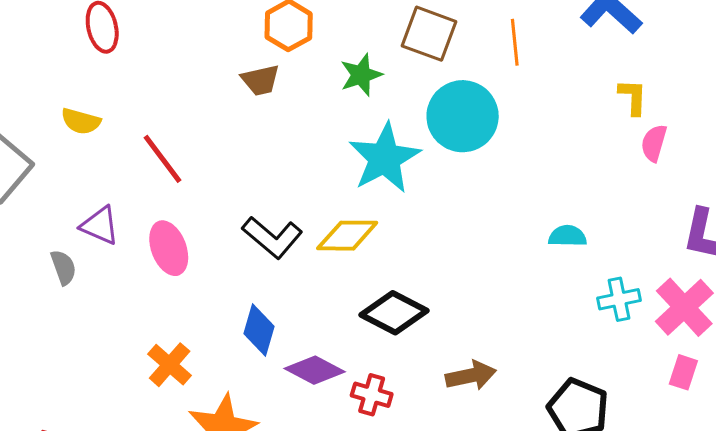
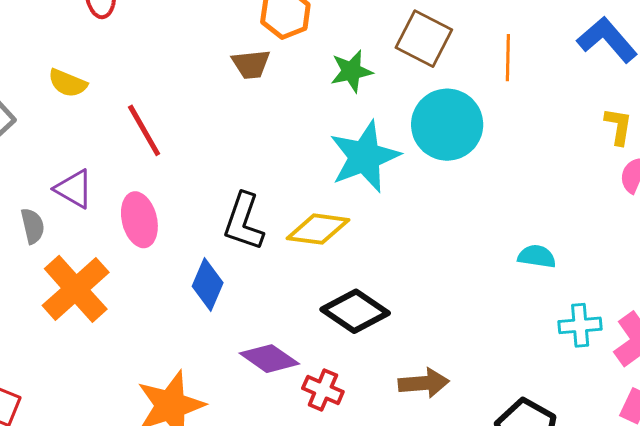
black L-shape: (272, 237) -> (244, 222), turned 62
blue diamond: (259, 330) -> (208, 284), moved
orange cross: (170, 365) -> (76, 289), moved, size x1.5

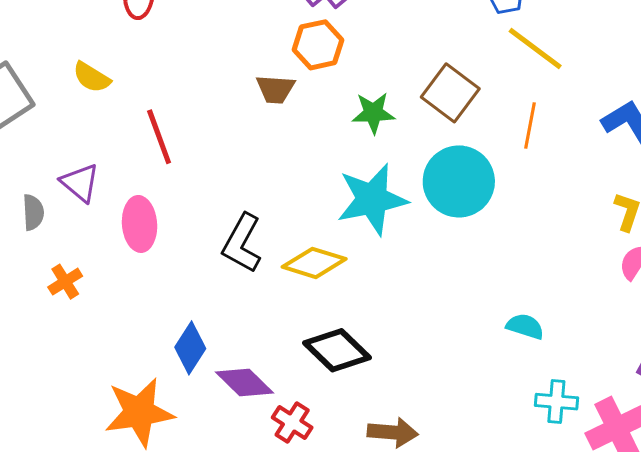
blue diamond: (208, 284) -> (190, 348), moved
orange cross: (76, 289) -> (65, 282), size x0.5

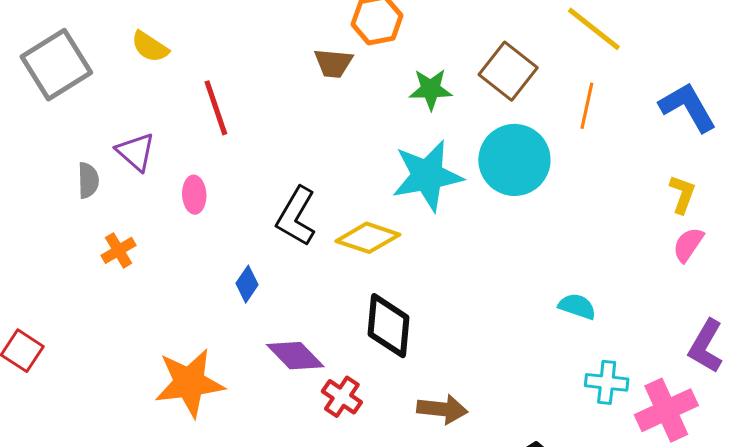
pink ellipse: (140, 224) -> (194, 195), size x0.7
blue diamond: (190, 348) -> (247, 284), moved, size x0.7
black diamond: (337, 350) -> (389, 326), turned 50

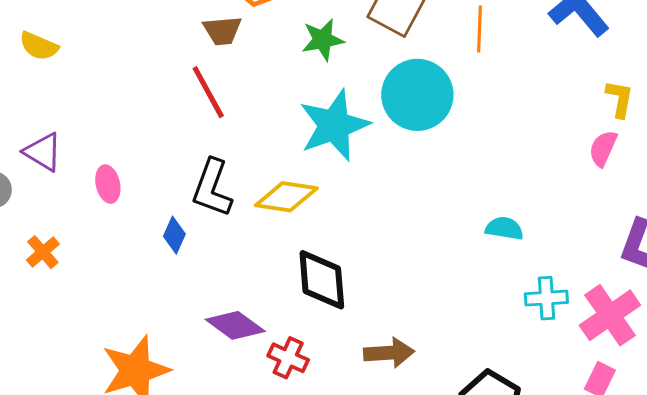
red line: (216, 108) -> (208, 92), moved
yellow L-shape: (682, 194) -> (620, 99), moved
blue diamond: (247, 284) -> (174, 235), moved

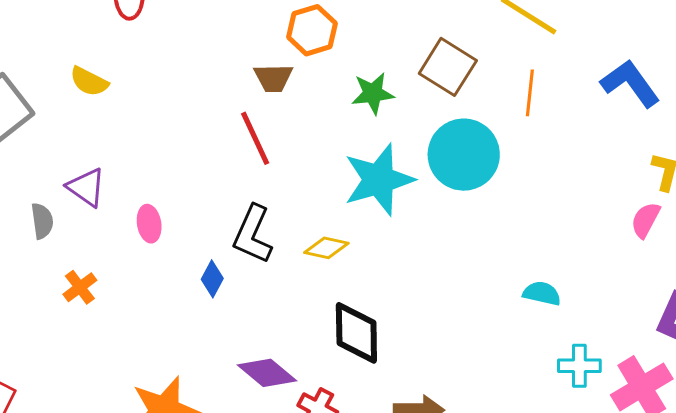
yellow diamond: (286, 197) -> (326, 248), size x0.7

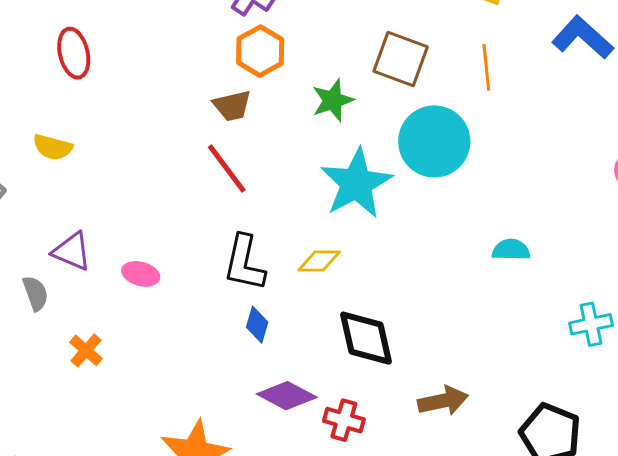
pink ellipse: (149, 224) -> (141, 274), turned -54
blue diamond: (212, 279) -> (257, 325), moved
cyan semicircle: (542, 293) -> (511, 250), moved

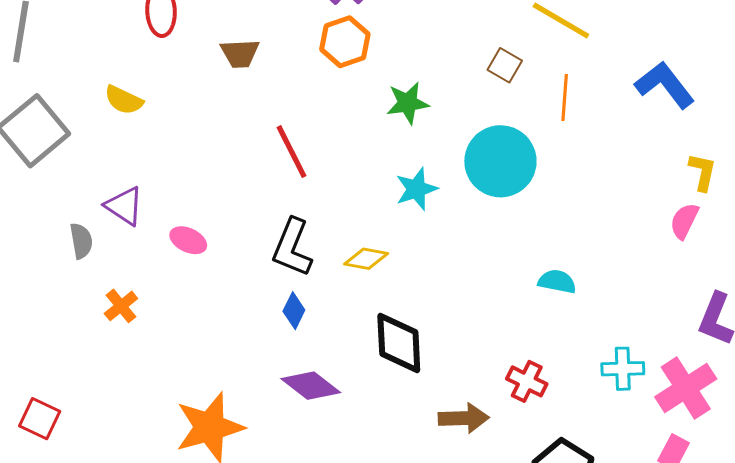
brown square: (401, 59) -> (505, 65), moved, size x0.6
brown trapezoid: (232, 106) -> (240, 53), moved
cyan star: (356, 183) -> (416, 189), size x0.6
red cross: (344, 420) -> (527, 381), moved

